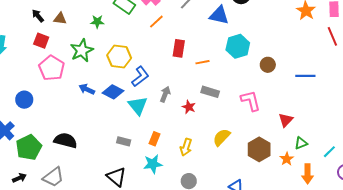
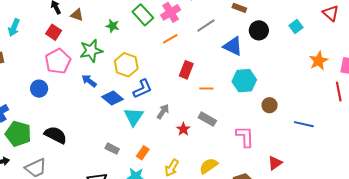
blue arrow: (87, 89) -> (89, 81), moved
blue circle: (24, 100) -> (39, 89), moved
green pentagon: (29, 147) -> (18, 134), turned 30

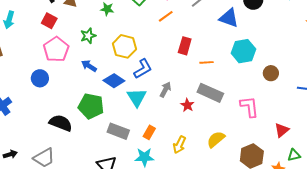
green star: (91, 51) -> (88, 36), size x0.7
gray rectangle: (207, 119) -> (210, 93), size x1.4
green pentagon: (18, 134) -> (91, 106), moved
gray rectangle: (112, 149) -> (118, 131), size x1.5

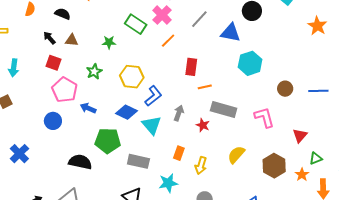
orange line: (207, 62) -> (205, 87), moved
blue arrow: (89, 66) -> (88, 108), moved
brown circle: (271, 73) -> (285, 89), moved
orange rectangle: (149, 132) -> (179, 153), moved

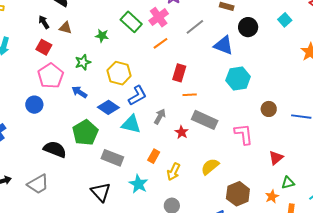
blue arrow: (88, 108) -> (79, 92), moved
cyan triangle: (152, 125) -> (131, 124), turned -45
green pentagon: (108, 141) -> (85, 133), turned 30
brown hexagon: (274, 166) -> (238, 194), moved
cyan star: (168, 183) -> (138, 184), turned 30

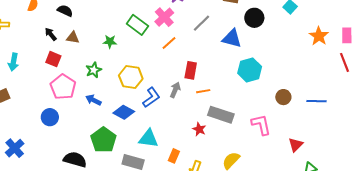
gray arrow: (160, 116) -> (175, 90), moved
cyan triangle: (131, 124) -> (148, 139), moved

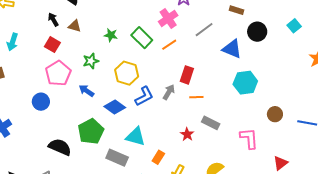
green rectangle: (137, 25) -> (142, 38), moved
gray rectangle: (221, 115) -> (211, 123), size x0.7

